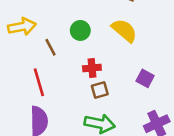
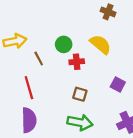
red cross: (92, 68) -> (77, 62), moved
brown square: (100, 90) -> (80, 94), turned 32

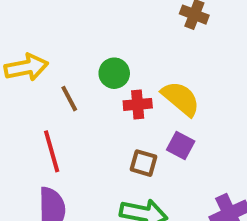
yellow semicircle: (100, 44) -> (181, 99), moved
purple square: (118, 84) -> (181, 145), moved

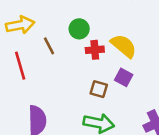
red line: (52, 151) -> (20, 66), moved

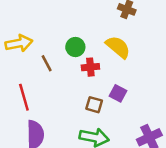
yellow semicircle: (124, 46) -> (118, 47), moved
red line: (20, 66) -> (24, 97), moved

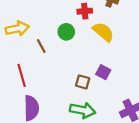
red cross: (90, 67) -> (85, 11), moved

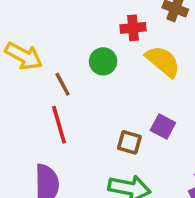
yellow arrow: (17, 29) -> (24, 56), turned 40
red line: (22, 75) -> (59, 125), moved

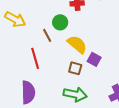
yellow semicircle: (163, 61) -> (77, 44), moved
brown line: (63, 84) -> (47, 35), moved

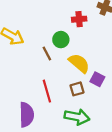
red line: (35, 58) -> (47, 91), moved
brown square: (75, 68) -> (77, 89), turned -32

